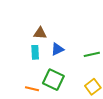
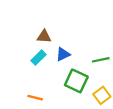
cyan rectangle: (35, 52) -> (39, 58), turned 48
green square: (53, 80) -> (76, 81), moved

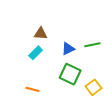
blue triangle: (63, 54) -> (68, 49), moved
green line: (101, 60) -> (92, 45), moved

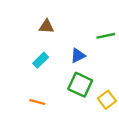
brown triangle: (41, 34) -> (46, 27), moved
green line: (92, 45) -> (106, 36), moved

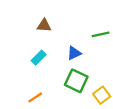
orange line: (37, 102) -> (35, 97), turned -48

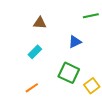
green line: (101, 34) -> (91, 16), moved
blue triangle: (74, 53) -> (75, 42), moved

